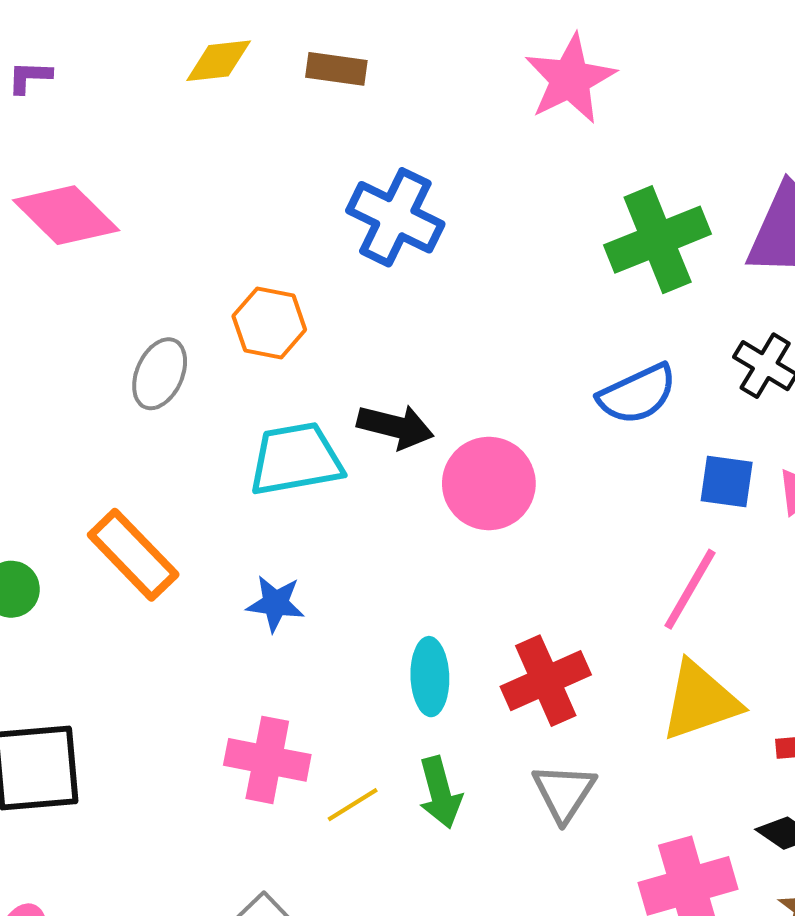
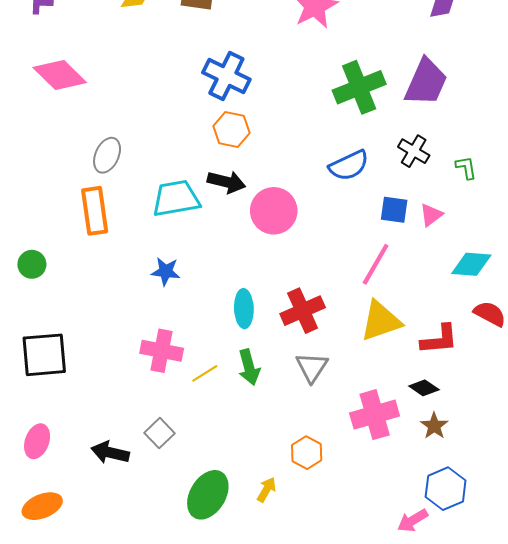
orange hexagon: (269, 323) -> (232, 130), moved
orange rectangle: (133, 555) -> (95, 211), moved, turned 36

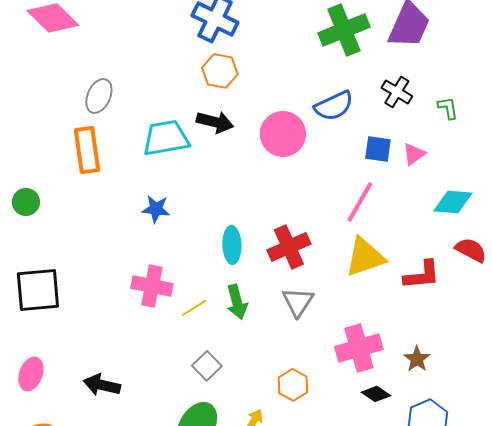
pink circle: (274, 211) -> (283, 134), moved
black diamond: (424, 388) -> (376, 394), moved
gray square: (159, 433) -> (207, 366), moved

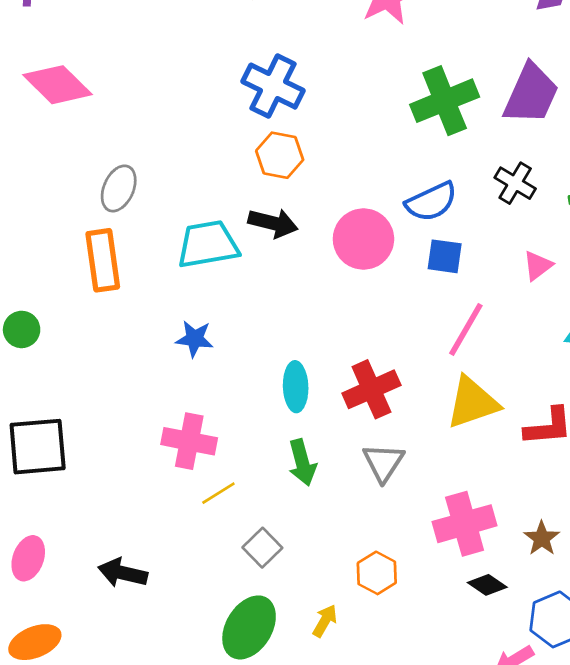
blue square: (378, 149) -> (445, 256), moved
yellow line: (194, 308) -> (218, 493), moved

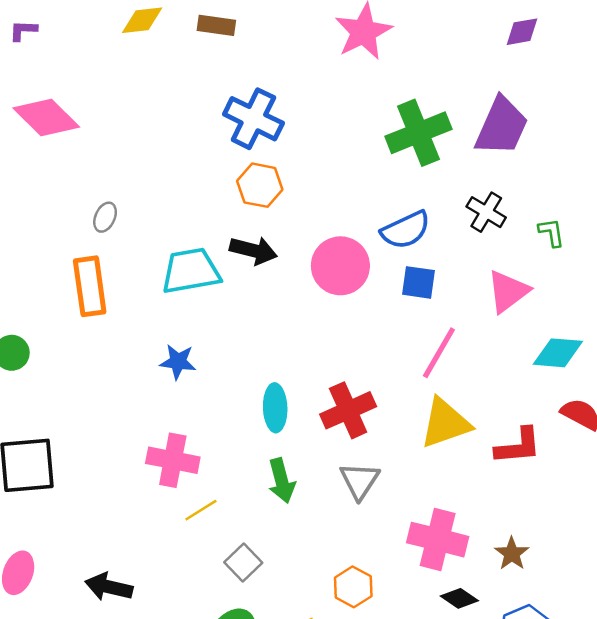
gray ellipse: (119, 188) -> (105, 217), size x0.7
pink triangle: (538, 266) -> (508, 291), size x1.5
pink cross: (465, 524) -> (438, 540), turned 30

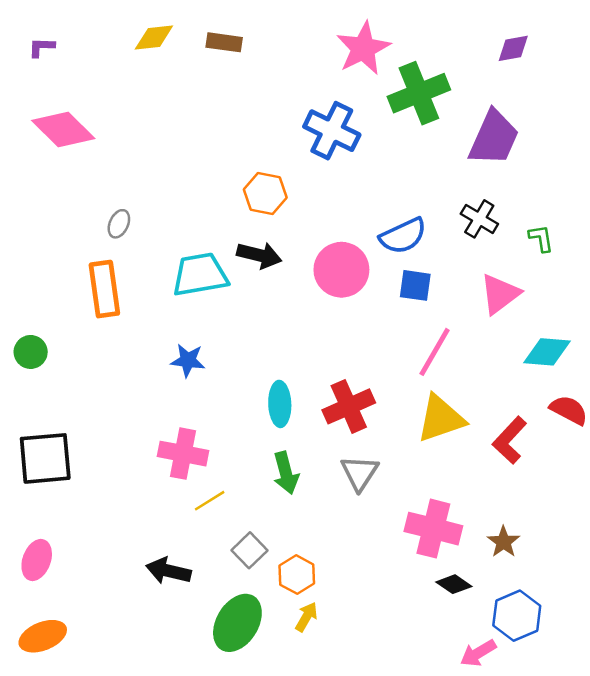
blue cross: (253, 119) -> (332, 131), moved
green cross: (418, 133) -> (419, 93), moved
red L-shape: (518, 446) -> (510, 440), turned 138
black arrow: (109, 587) -> (168, 571), moved
orange hexagon: (353, 587) -> (297, 575), moved

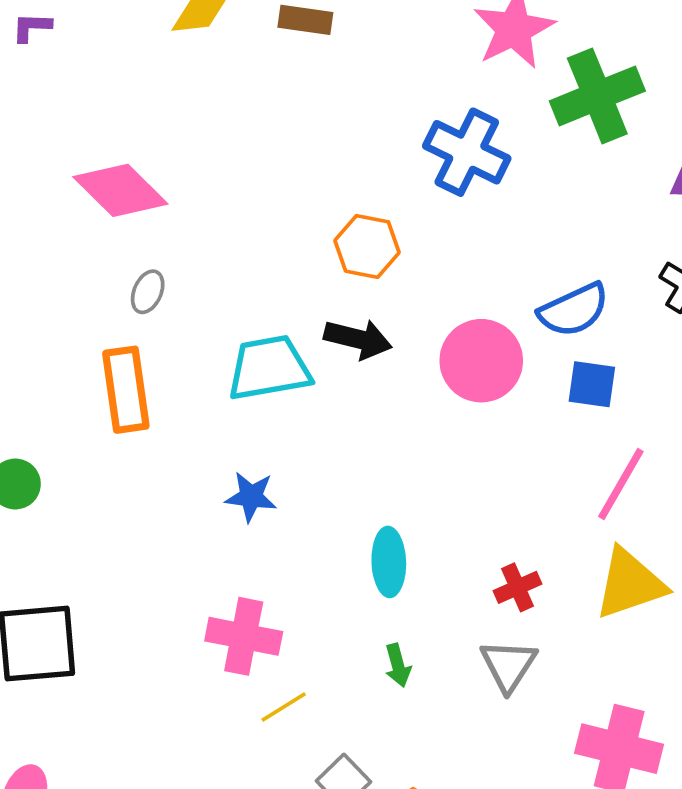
pink diamond: (63, 129) -> (120, 190), moved
red cross: (349, 406) -> (518, 587), moved, size x0.6
green arrow: (286, 473) -> (398, 665), size x0.7

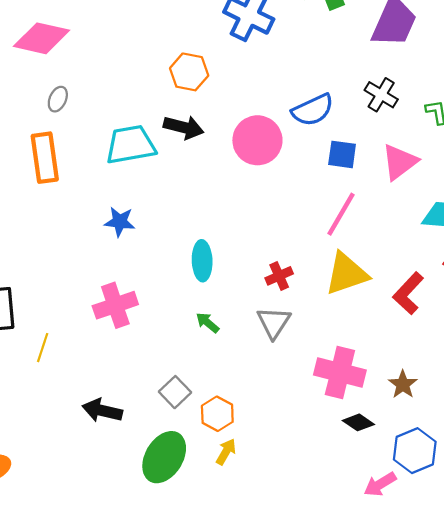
pink diamond: (120, 190) -> (42, 38), turned -32
blue square: (592, 384) -> (342, 154), moved
pink cross: (244, 636) -> (115, 305), turned -30
green arrow: (398, 665) -> (208, 323), turned 145
yellow line: (284, 707) -> (43, 348), moved, turned -40

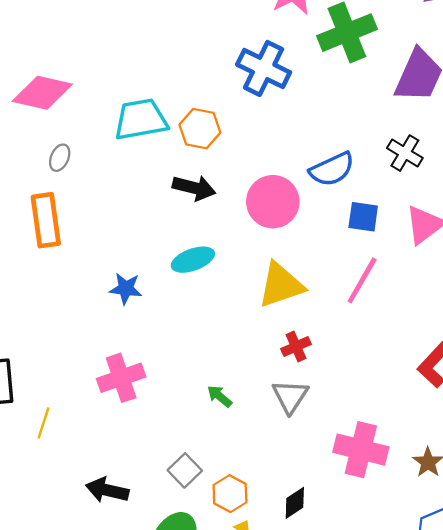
cyan trapezoid: (131, 145) -> (141, 119), moved
cyan ellipse: (202, 261) -> (193, 260), moved, turned 72
yellow triangle: (346, 274) -> (281, 285), moved
black diamond: (358, 422) -> (295, 503), moved, turned -68

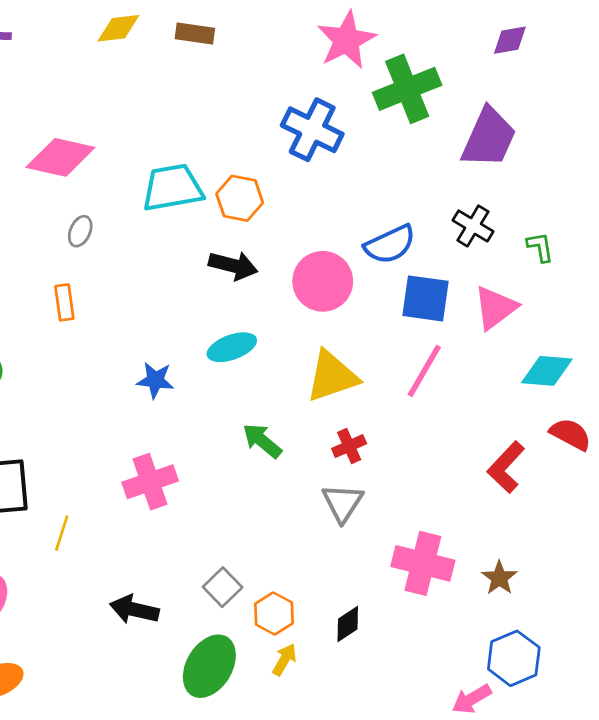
blue square: (363, 217) -> (426, 298), size x1.4
orange rectangle: (46, 220) -> (64, 302), size x0.6
green arrow: (220, 396) -> (262, 441), moved, size x1.4

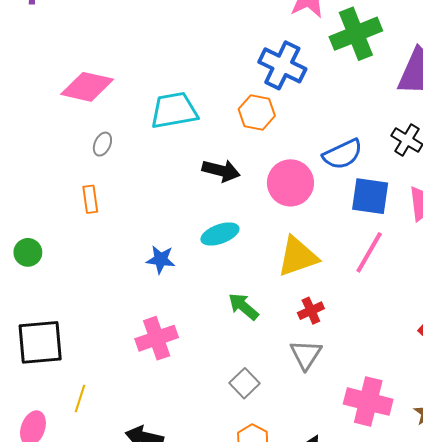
orange hexagon: (240, 198) -> (257, 112), moved
yellow line: (62, 533) -> (80, 399), moved
gray square: (223, 587) -> (244, 383), moved

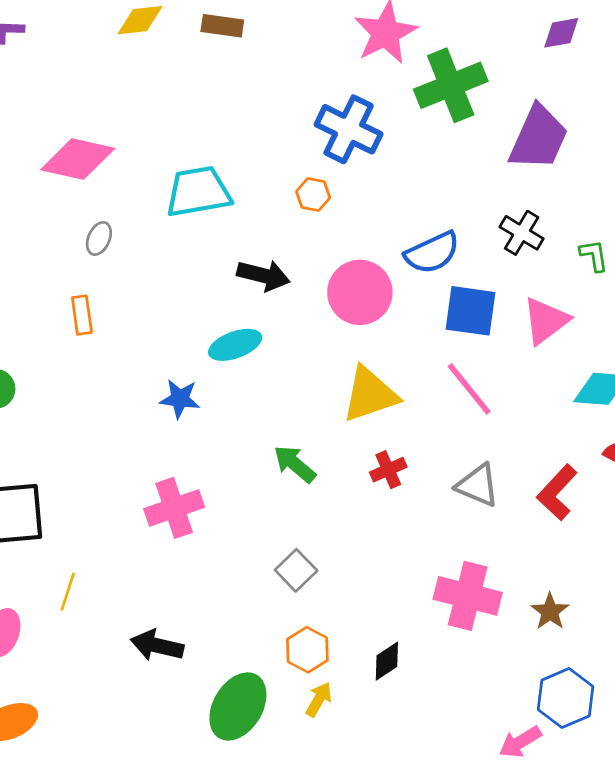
orange hexagon: (257, 112) -> (313, 195), size x0.7
cyan ellipse: (220, 234) -> (235, 345), moved
pink line: (369, 252) -> (469, 389), turned -69
gray triangle: (306, 355) -> (478, 485), moved, turned -40

